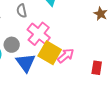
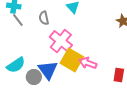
gray circle: (12, 45) -> (34, 77), moved
pink arrow: (66, 56) -> (88, 63), turned -120

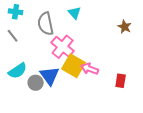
gray semicircle: (44, 18) -> (46, 24), size x1.6
gray line: (18, 20) -> (13, 36), moved

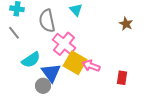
cyan semicircle: (18, 71) -> (31, 60), moved
gray circle: (36, 83) -> (43, 86), moved

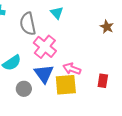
yellow square: (75, 63) -> (66, 85), moved, turned -35
blue triangle: (51, 73) -> (44, 74), moved

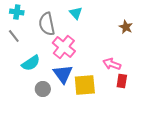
pink arrow: (72, 69) -> (112, 64), moved

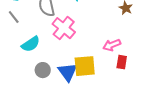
pink arrow: (112, 64) -> (112, 45), turned -42
blue triangle: (63, 74) -> (68, 72), moved

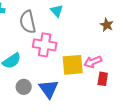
pink cross: (64, 28) -> (45, 45), turned -30
yellow square: (85, 66) -> (73, 65), moved

